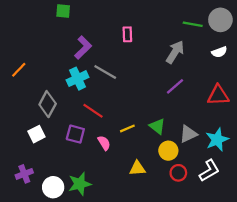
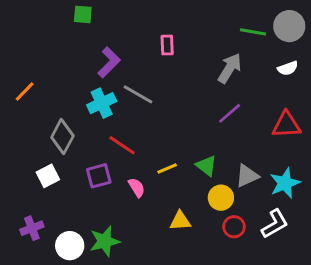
purple square: (75, 134) -> (99, 176), turned -30

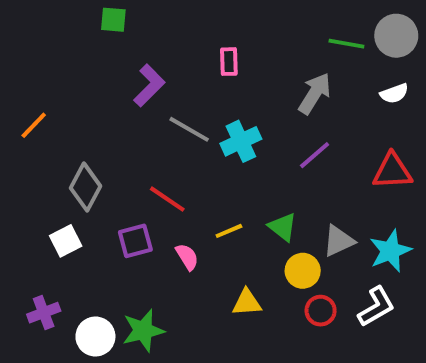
cyan cross: (102, 103) -> (241, 141), moved

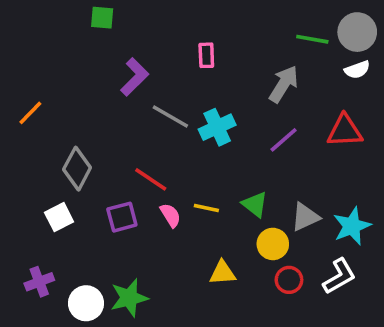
white semicircle: (394, 93) -> (357, 70), moved
red triangle: (392, 171) -> (345, 131), moved
yellow line: (229, 231) -> (206, 208), turned 35
pink semicircle: (187, 257) -> (170, 215), moved

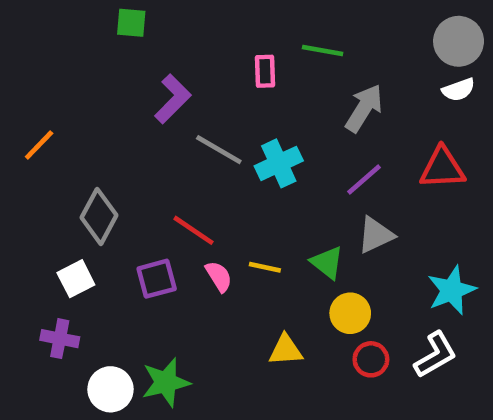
green line: (312, 39) -> (323, 51), moved
gray triangle: (305, 217) -> (376, 235), moved
purple cross: (39, 282) -> (60, 339), moved, turned 32

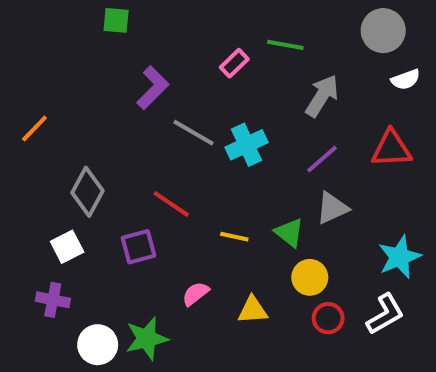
gray circle: (459, 41) -> (383, 31), moved
pink rectangle: (265, 71) -> (234, 63), turned 48
pink semicircle: (219, 276) -> (196, 294), moved, turned -96

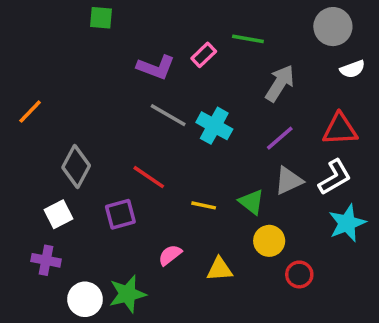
purple L-shape: (153, 88) -> (156, 67), moved, turned 66
cyan cross: (247, 145) -> (214, 126), turned -36
white L-shape: (385, 314) -> (335, 177), moved
red circle: (328, 318) -> (299, 274), moved

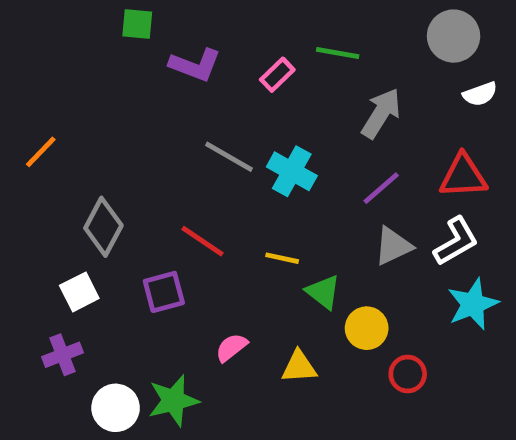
purple L-shape: (156, 67) -> (195, 65), moved
green triangle: (251, 202) -> (323, 292), moved
yellow line: (204, 205) -> (282, 258), moved
purple cross: (46, 260) -> (62, 355), turned -32

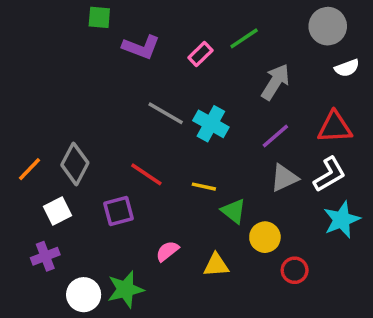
green line: (338, 53) -> (244, 38), turned -44
orange line: (41, 152) -> (30, 169), moved

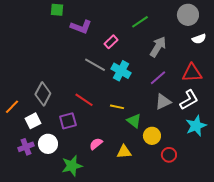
pink rectangle: (200, 54) -> (111, 42), moved
orange line: (30, 169) -> (12, 107), moved
white circle: (84, 295) -> (48, 144), moved

